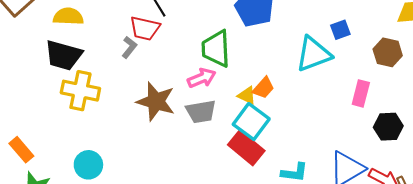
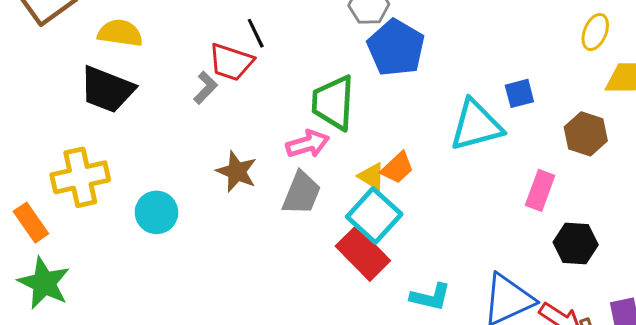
yellow cross: (80, 91) -> (80, 177), moved, turned -30
brown star: (156, 101) -> (237, 172), size x0.7
gray trapezoid: (201, 112) -> (302, 193), turned -64
cyan circle: (88, 165) -> (156, 212), moved

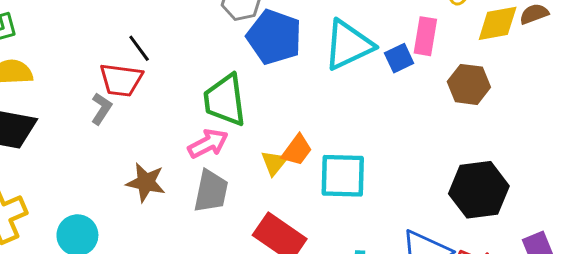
cyan triangle: (476, 125) -> (348, 45), moved
yellow triangle: (372, 176) -> (274, 163), turned 48
pink rectangle: (540, 190) -> (425, 36), moved
cyan square: (374, 215) -> (343, 176), moved, turned -30
black hexagon: (576, 244) -> (479, 190), size x1.4

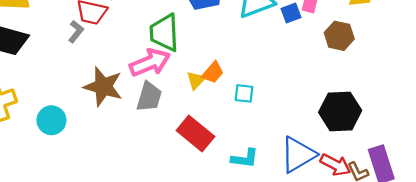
pink arrow: (208, 144) -> (150, 63), size x1.4
cyan square: (343, 176) -> (244, 93), size x0.6
brown star: (146, 182) -> (103, 87), size x1.4

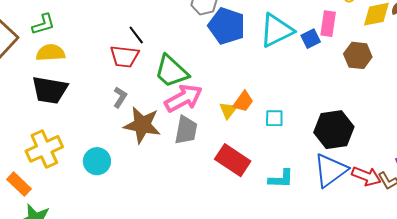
gray L-shape: (76, 32) -> (120, 97), moved
green trapezoid: (164, 33) -> (171, 71), moved, turned -39
black hexagon: (340, 111) -> (334, 130), moved

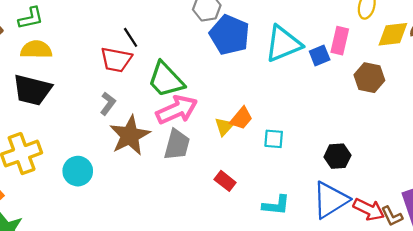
brown star: (142, 125) -> (130, 135), turned 30
black hexagon: (334, 130) -> (337, 156), size x0.6
red rectangle: (233, 160) -> (225, 181), size x0.6

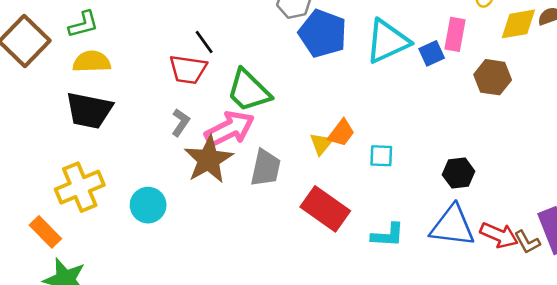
pink arrow: (177, 110) -> (230, 129), moved
red rectangle: (225, 181) -> (325, 209), size x1.8
blue triangle: (330, 200) -> (452, 226), turned 42

